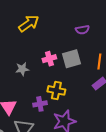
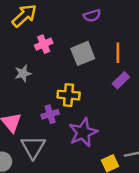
pink cross: (49, 59) -> (44, 44), moved

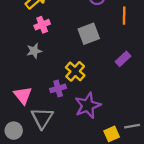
pink cross: (44, 44) -> (42, 25), moved
orange line: (118, 53) -> (124, 16), moved
yellow cross: (69, 95) -> (75, 71), turned 36

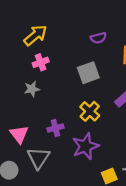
yellow cross: (75, 71) -> (90, 111), moved

